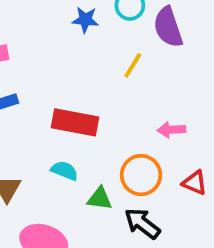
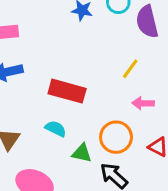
yellow line: (133, 65) -> (130, 69), moved

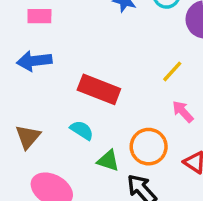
pink arrow: (143, 103) -> (183, 112), turned 40

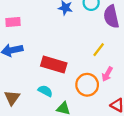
pink arrow: (183, 112) -> (107, 74), turned -104
orange circle: (149, 147) -> (87, 85), moved

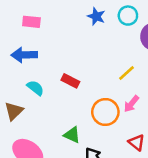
red rectangle: (54, 65) -> (70, 81), size x0.6
cyan semicircle: (45, 91) -> (35, 88), moved

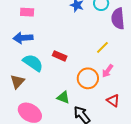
cyan semicircle: (35, 88) -> (33, 63), size x1.5

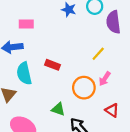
pink rectangle: (27, 12) -> (26, 24), moved
cyan semicircle: (33, 63) -> (24, 73), turned -135

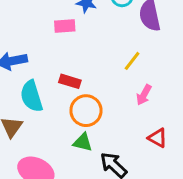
pink rectangle: (26, 24) -> (65, 26), moved
orange circle: (84, 88) -> (86, 111), moved

